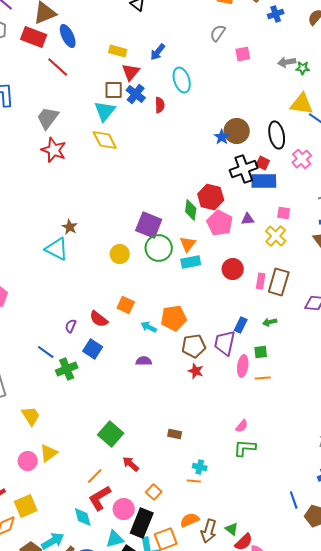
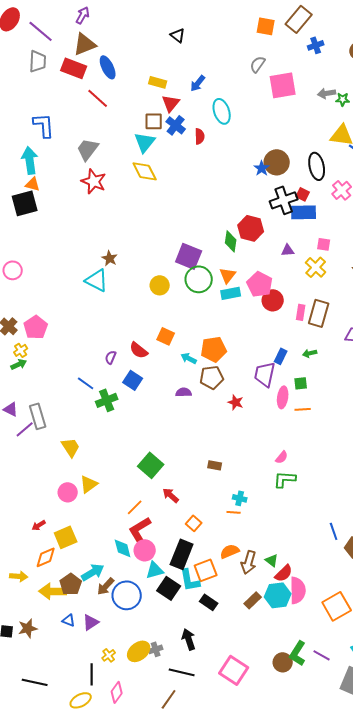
pink square: (243, 54) -> (283, 85), size x1.8
pink pentagon: (220, 223) -> (260, 284), moved
brown pentagon: (194, 346) -> (212, 377), moved
pink circle: (124, 509) -> (145, 550), moved

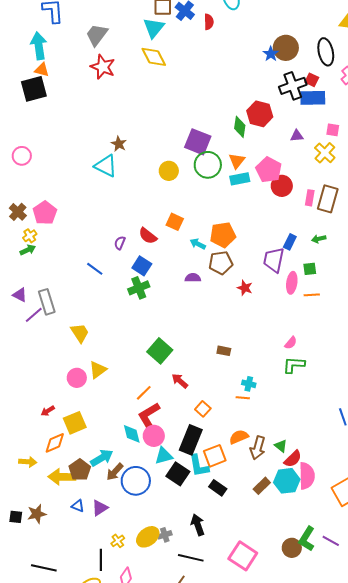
green cross: (107, 400) -> (139, 288), moved

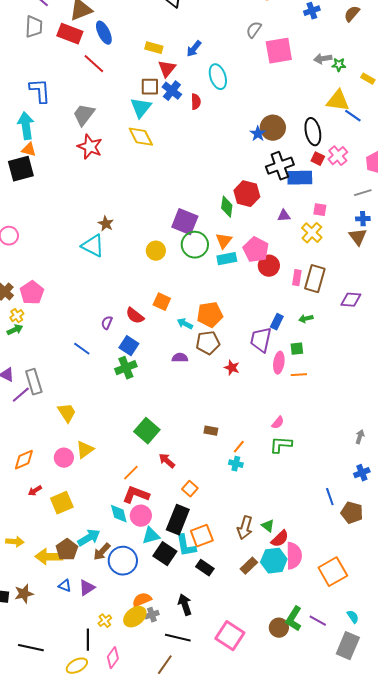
red square: (312, 80) -> (318, 159), moved
orange line: (243, 398) -> (239, 447), moved, turned -56
red L-shape: (149, 415) -> (136, 495), turned 52
orange semicircle: (239, 437) -> (142, 600), moved
orange diamond: (55, 443) -> (24, 460), moved

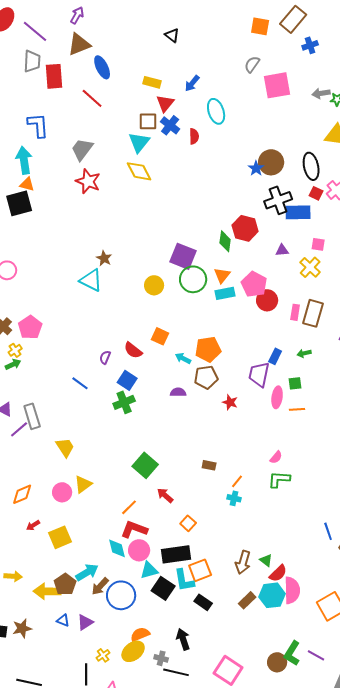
red rectangle: (70, 34) -> (54, 76), moved, turned 65
black rectangle: (178, 520) -> (176, 554), turned 60
gray cross: (152, 615) -> (161, 658), moved, turned 32

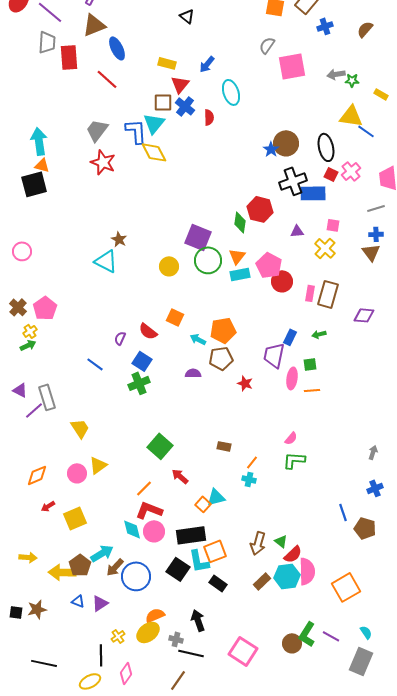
blue L-shape: (38, 125) -> (136, 131), moved
cyan triangle: (149, 570) -> (216, 497), moved

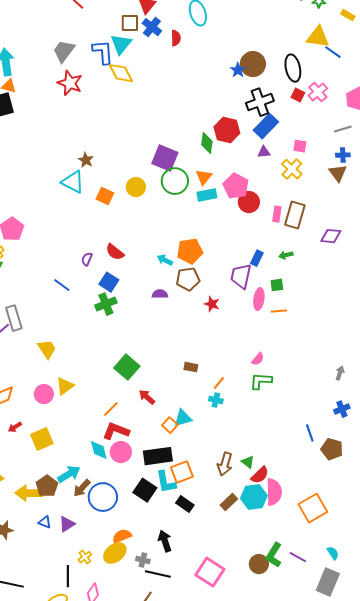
blue rectangle: (313, 193) -> (266, 126), moved, turned -45
orange square: (175, 317) -> (105, 196), moved

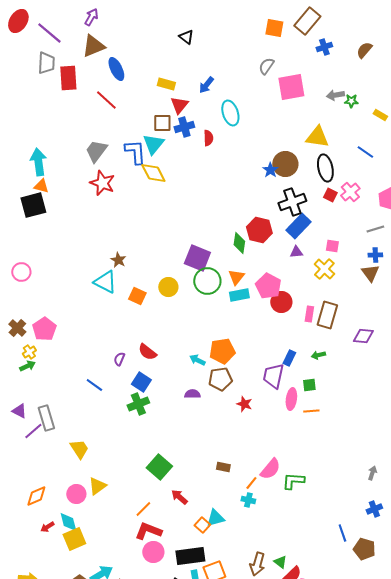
blue cross: (152, 27) -> (184, 127), turned 36
yellow triangle: (318, 37) -> (317, 137), moved
pink semicircle: (258, 359) -> (270, 469), moved, size x1.6
cyan diamond: (99, 450) -> (68, 522), moved

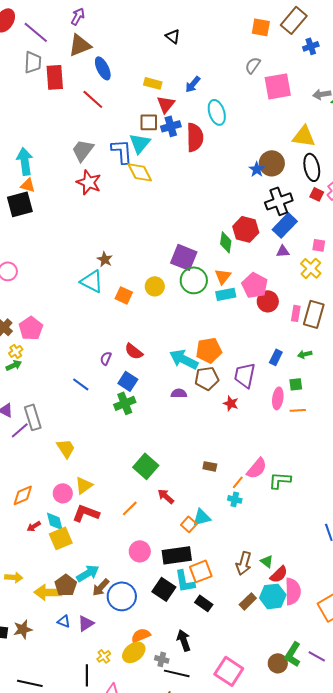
red semicircle: (208, 138) -> (195, 137), size x1.8
cyan arrow: (197, 360) -> (184, 359), size x1.8
purple trapezoid: (273, 376) -> (245, 375), moved
red L-shape: (148, 531) -> (86, 513), moved

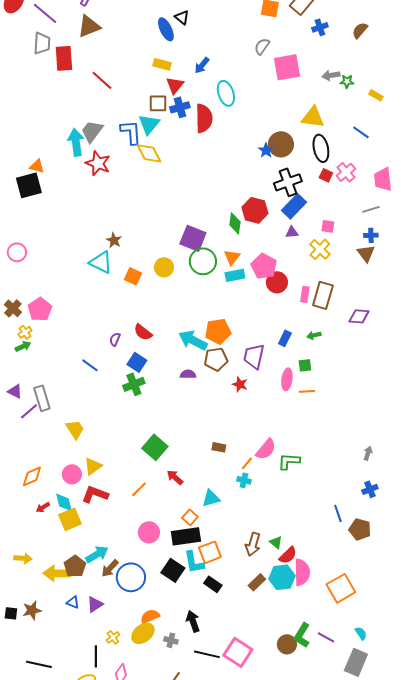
blue ellipse: (103, 68) -> (166, 29), moved
cyan arrow: (25, 161) -> (76, 142), moved
orange square: (189, 524) -> (190, 517), moved
black line: (177, 673) -> (207, 654), moved

